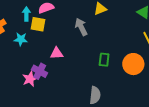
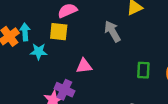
cyan arrow: (26, 14) -> (25, 32), moved

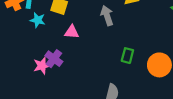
pink triangle: (84, 66) -> (72, 32), moved

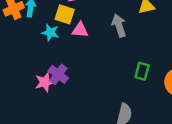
cyan star: (38, 20) -> (50, 33), moved
pink triangle: (72, 32) -> (80, 30), moved

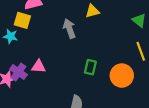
pink triangle: (80, 30) -> (39, 66), moved

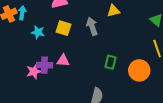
yellow square: (22, 20) -> (64, 28), moved
purple cross: (18, 72) -> (44, 65), turned -35

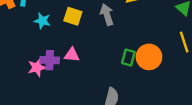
orange circle: (139, 70) -> (149, 57), moved

